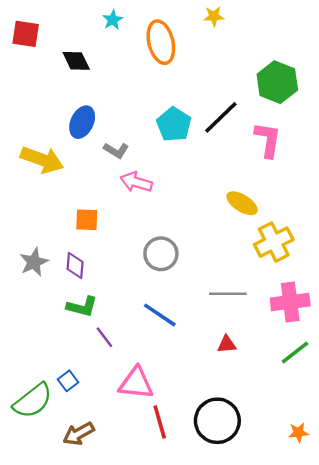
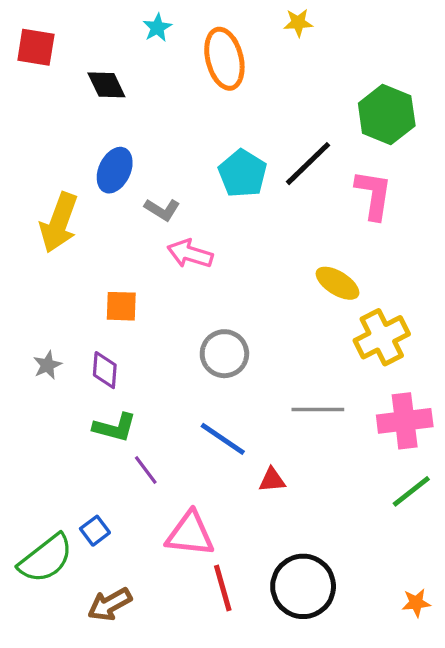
yellow arrow: (42, 160) -> (59, 223), turned 90
gray star: (34, 262) -> (47, 365), size x0.7
red triangle: (227, 344) -> (272, 480), moved

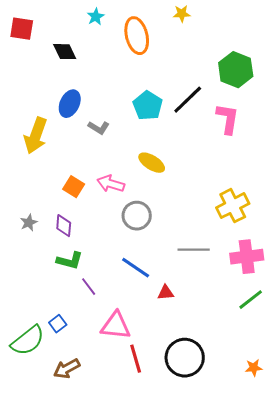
pink arrow: (190, 254) -> (111, 184), moved
yellow ellipse: (338, 283) -> (152, 163), moved
orange square: (121, 306) -> (74, 187), turned 30

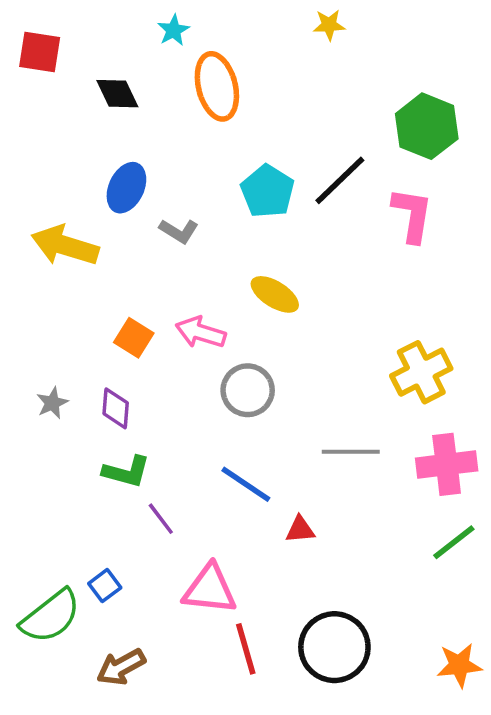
orange ellipse: (137, 36) -> (217, 86), moved
yellow arrow: (36, 136) -> (65, 246), turned 87
orange star: (254, 368) -> (459, 665), size x1.4

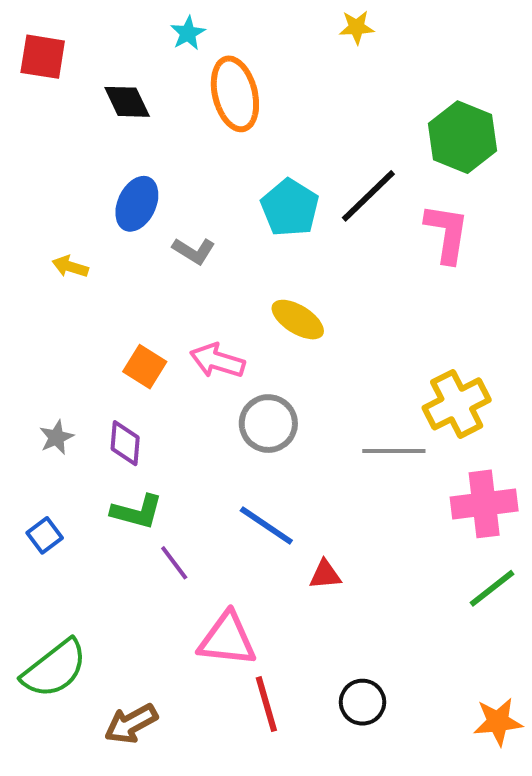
yellow arrow: (65, 246) -> (70, 267), size x0.5
gray line: (351, 452) -> (394, 451), moved
blue square: (105, 586) -> (45, 535), moved
black circle: (334, 647) -> (362, 702), size x0.6

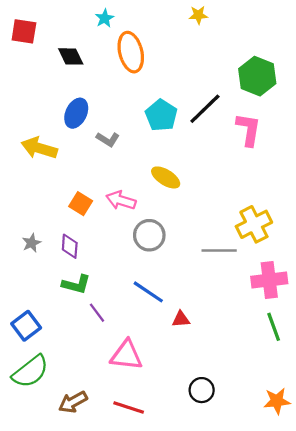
yellow arrow: (70, 267) -> (39, 148), size x1.8
blue square: (45, 535) -> (26, 326), moved, size x1.5
green line: (492, 588) -> (274, 327), turned -72
red line: (266, 704) -> (129, 408), moved, turned -56

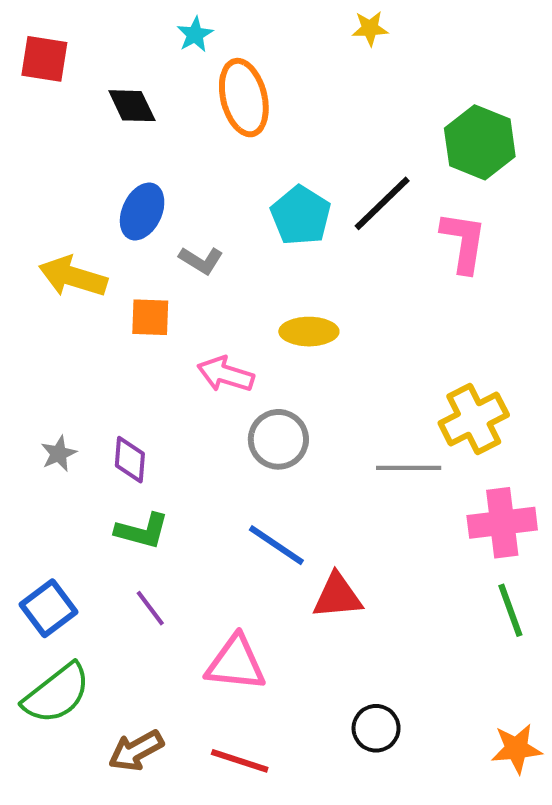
yellow ellipse: (166, 177) -> (309, 332), turned -32
orange square: (81, 204) -> (150, 317), moved, turned -30
purple line: (97, 313) -> (150, 608), moved
red triangle: (181, 319) -> (337, 596), size x1.5

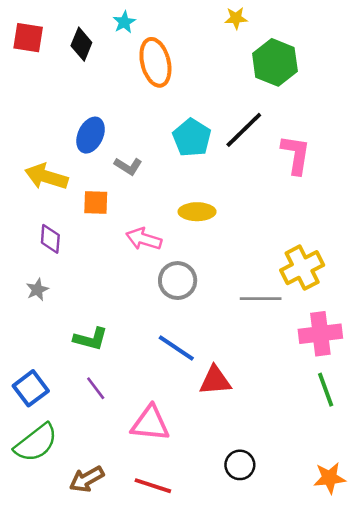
black diamond: (132, 106) -> (81, 44), moved, turned 48
green hexagon: (480, 142) -> (275, 62), moved
purple diamond: (130, 460) -> (50, 239), moved

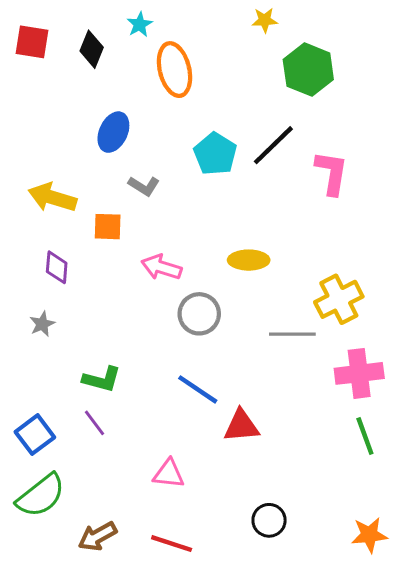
blue ellipse: (91, 135) -> (113, 132), moved
yellow ellipse: (197, 212) -> (249, 260), moved
purple line: (96, 388) -> (95, 423), moved
pink triangle: (150, 423) -> (169, 474), size x0.7

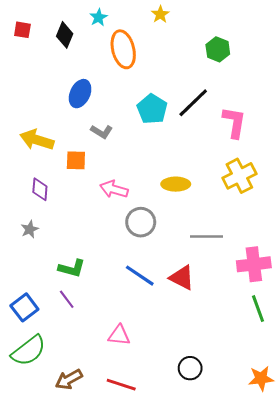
yellow star: (265, 20) -> (160, 14), moved, turned -30
red square: (32, 42) -> (22, 30), size x0.7
green hexagon: (308, 70) -> (218, 49), size x0.7
yellow cross: (339, 299) -> (239, 176), moved
red triangle: (241, 426) -> (182, 278), moved, turned 32

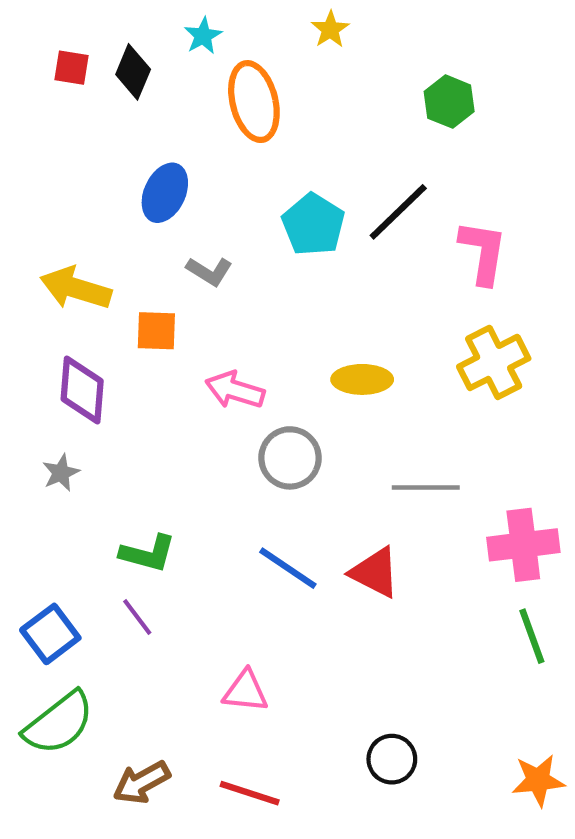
red square: (22, 30) -> (72, 68), moved
purple diamond: (40, 189) -> (82, 390), size x1.4

